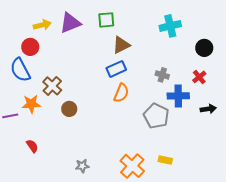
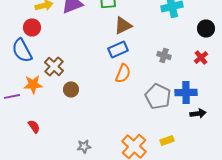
blue cross: (178, 96) -> (186, 92), moved
black arrow: (208, 109) -> (198, 113), moved
yellow rectangle: (165, 160) -> (167, 140), turned -32

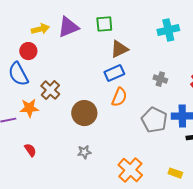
brown circle: (71, 89) -> (84, 113), moved, size x1.6
yellow rectangle: (167, 140) -> (175, 173), moved, turned 40
gray star: (84, 146) -> (84, 152), moved

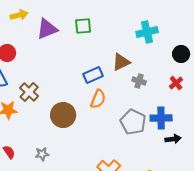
yellow arrow: (40, 29) -> (19, 15), moved
brown triangle: (119, 49) -> (121, 62), moved
gray star: (84, 152) -> (42, 154), moved

